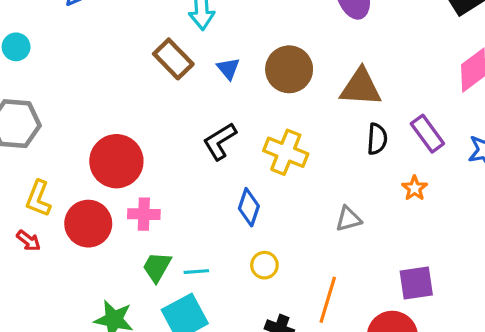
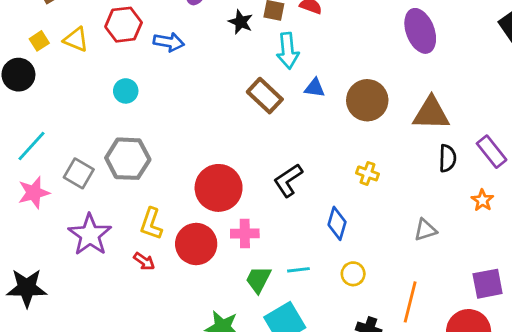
blue triangle: (228, 69) -> (315, 88), moved, turned -40
black L-shape: (220, 141) -> (288, 180), moved
yellow cross: (286, 152) -> (367, 173), size x0.6
cyan line: (196, 272) -> (298, 270), moved

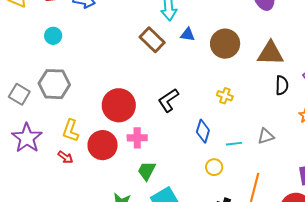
cyan line: (298, 270) -> (234, 144), moved

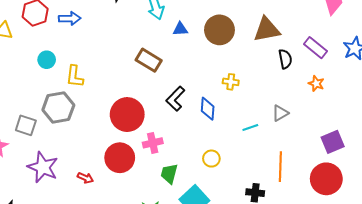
brown rectangle: (152, 40) -> (149, 60), moved
yellow L-shape: (71, 130) -> (75, 76), moved
blue diamond: (203, 131) -> (208, 109), moved
yellow circle: (214, 167) -> (211, 159), moved

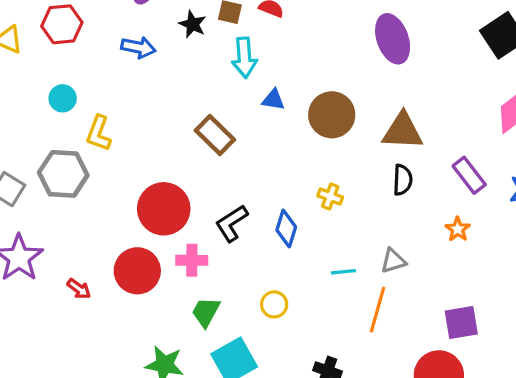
blue arrow: (70, 18) -> (138, 47), moved
black semicircle: (285, 59) -> (403, 180), moved
black L-shape: (175, 99) -> (232, 223), moved
orange line: (280, 167) -> (378, 310), moved

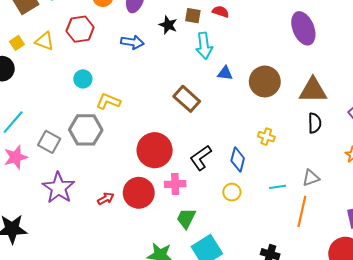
yellow L-shape: (99, 133) -> (108, 101), turned 95
red arrow: (79, 289) -> (106, 199), moved, turned -63
yellow circle: (274, 304) -> (232, 192), moved

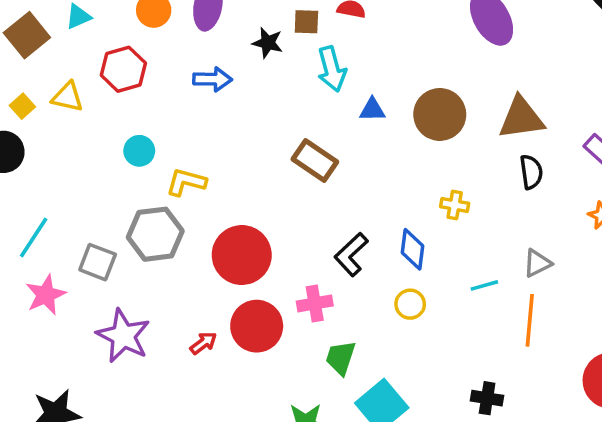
red circle: (155, 150) -> (242, 255), moved

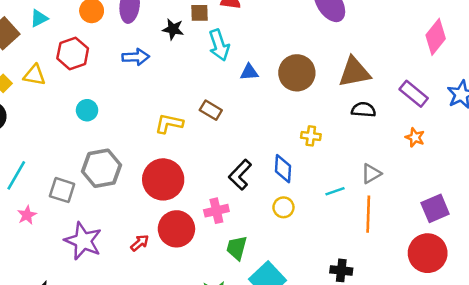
brown rectangle: (315, 160) -> (211, 110), size x0.7
black semicircle: (531, 172) -> (363, 110), turned -75
yellow L-shape: (186, 182) -> (169, 124), moved
pink star: (46, 295) -> (27, 215), size x0.7

